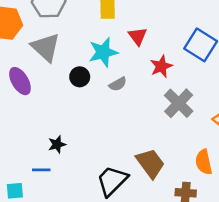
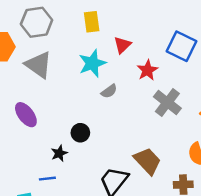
red triangle: (138, 36) -> (122, 45), turned 30
black circle: (80, 77) -> (80, 133), moved
purple ellipse: (20, 81) -> (26, 115), moved

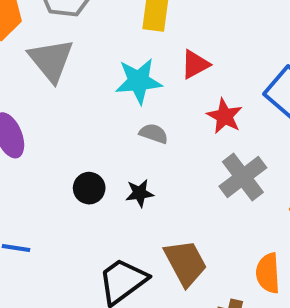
red star: (147, 70) -> (225, 116), turned -30
gray semicircle: (109, 91) -> (154, 133), turned -140
black star: (59, 153) -> (140, 193), moved

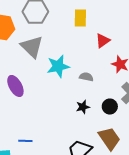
cyan star: (138, 81) -> (58, 66), moved
black circle: (89, 188) -> (110, 107), moved

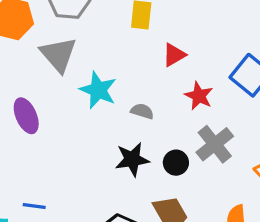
cyan star: (58, 66) -> (98, 90), turned 30
black star: (83, 107) -> (132, 159), size x1.5

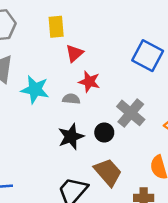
red triangle: (174, 55) -> (74, 53), moved
red star: (199, 96) -> (89, 82), moved

